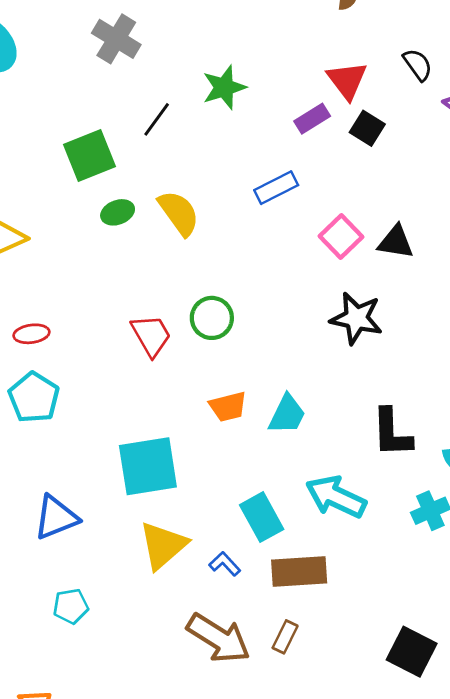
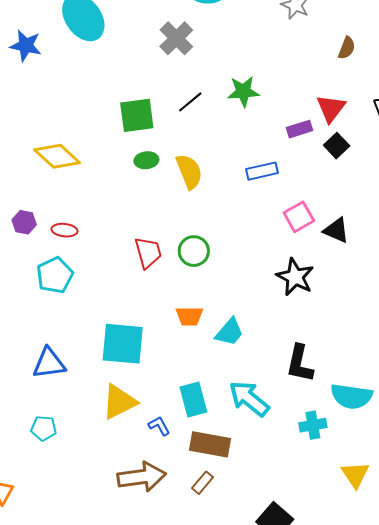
brown rectangle: (285, 637) -> (202, 483), moved
brown arrow: (219, 638) -> (142, 477), turned -54

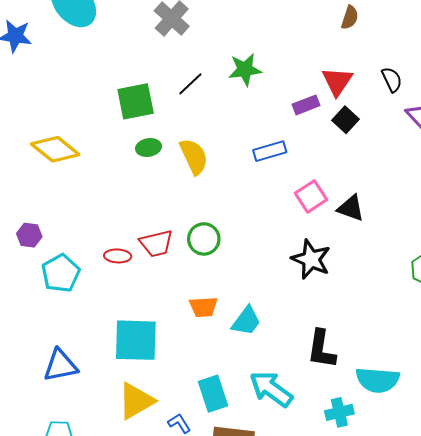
purple hexagon: (24, 222) -> (29, 235), moved
red ellipse: (64, 230) -> (118, 256), moved
red trapezoid: (148, 252) -> (156, 243), turned 96

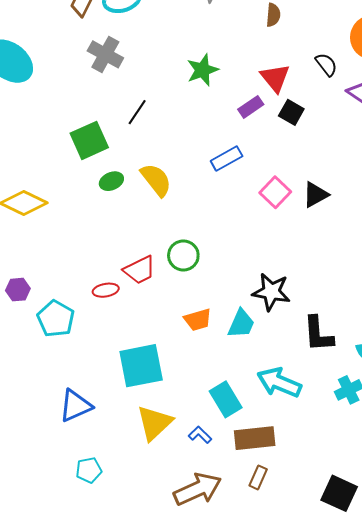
green star: (245, 70) -> (203, 70), moved
black triangle: (351, 208) -> (315, 195), turned -36
black star: (311, 259) -> (271, 292), moved

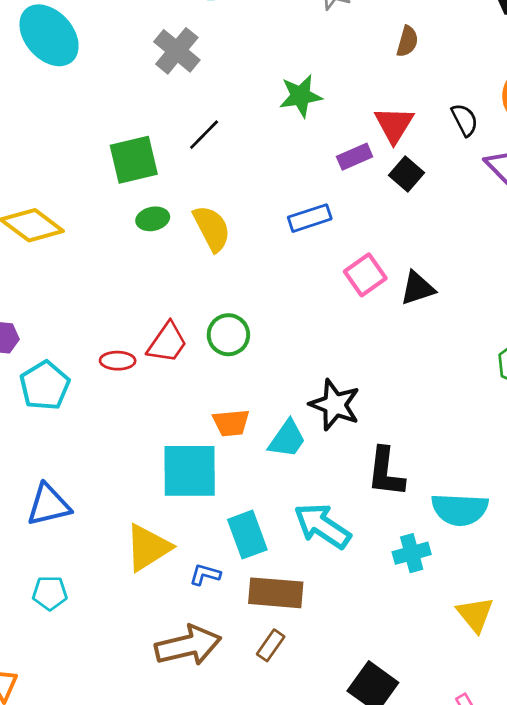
red trapezoid: (140, 270) -> (167, 343), turned -40
cyan square: (141, 366) -> (190, 471), moved
blue L-shape: (200, 435) -> (205, 575), turned -40

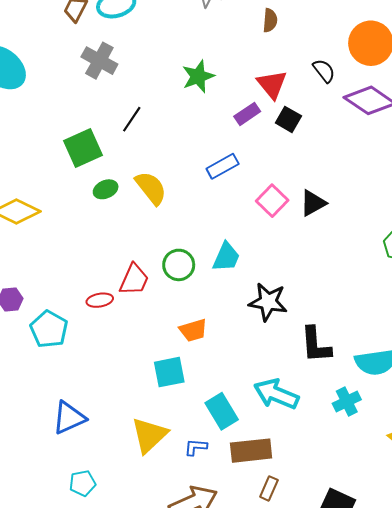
cyan trapezoid: (287, 439) -> (226, 257), moved
cyan square: (190, 471) -> (169, 372), size x0.7
brown rectangle: (271, 645) -> (269, 488), moved

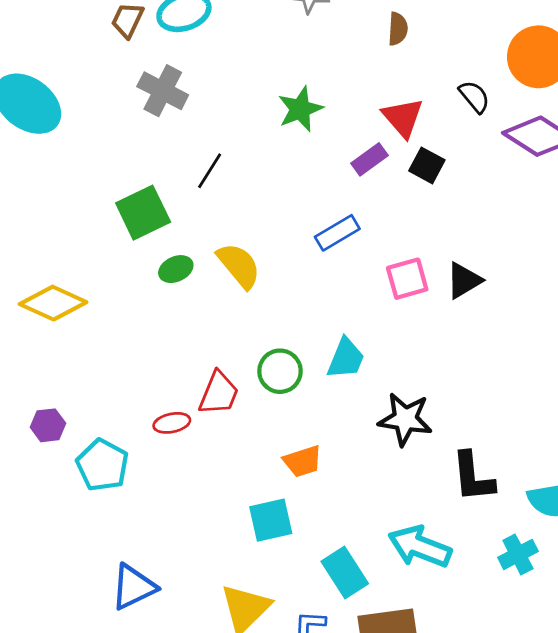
pink square: (272, 201) -> (407, 279), turned 32

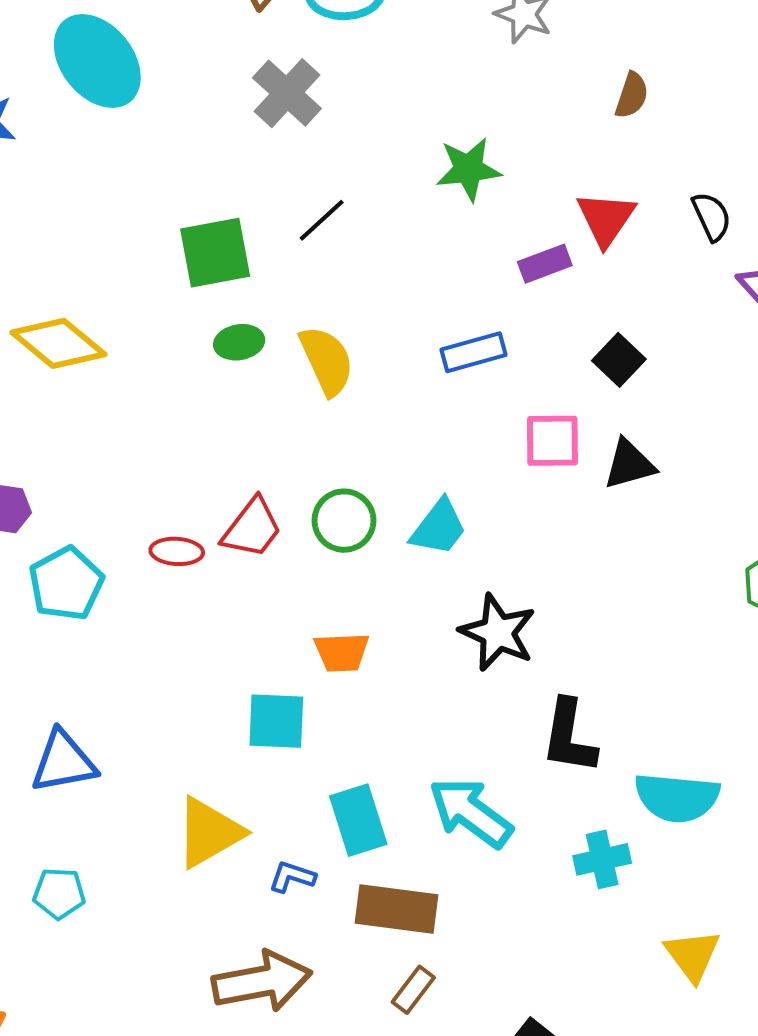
black square: (427, 165) -> (619, 360), moved

